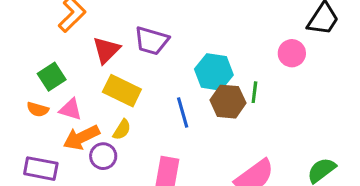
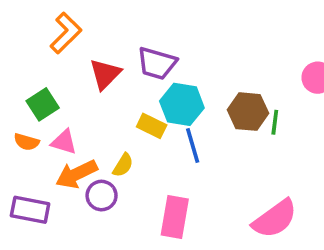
cyan hexagon: (214, 72) -> (182, 104), moved
yellow rectangle: (122, 91) -> (152, 126), moved, size x0.7
brown hexagon: (228, 102) -> (248, 112), moved

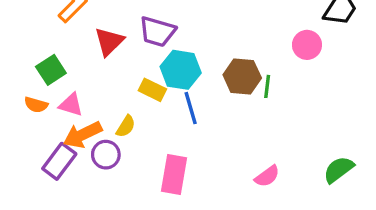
purple rectangle: (30, 210) -> (59, 161), moved, turned -64
pink semicircle: (275, 219) -> (267, 176), size x0.6

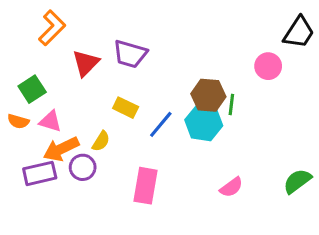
cyan hexagon: (181, 70) -> (204, 123), moved
blue line: (191, 108) -> (161, 124), turned 56
purple rectangle: (59, 161) -> (40, 173), turned 40

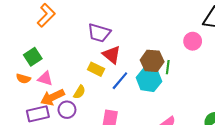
red triangle: (86, 63) -> (112, 55), moved, turned -36

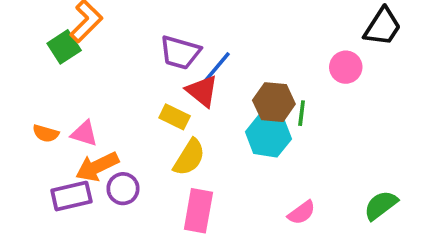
green square: (33, 57) -> (64, 47), moved
blue line: (120, 81) -> (217, 67), moved
yellow semicircle: (79, 92) -> (189, 157), moved, size x1.5

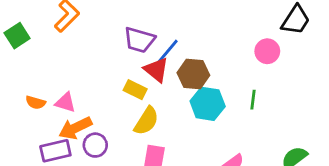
green square: (64, 47) -> (17, 36), moved
brown hexagon: (274, 102) -> (193, 74), moved
green line: (302, 113) -> (253, 100), moved

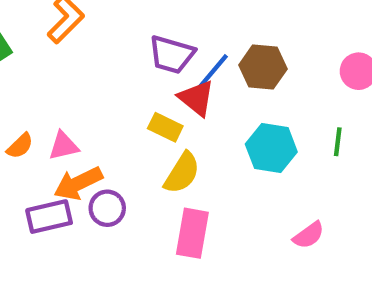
brown hexagon: (193, 74) -> (263, 67), moved
orange semicircle: (36, 102) -> (20, 146), turned -60
pink triangle: (65, 102) -> (64, 146), turned -30

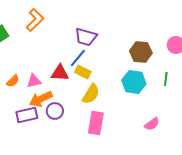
brown hexagon: (263, 67) -> (141, 52), moved
blue line: (213, 71) -> (78, 58), moved
red triangle: (197, 98) -> (60, 73), moved, turned -36

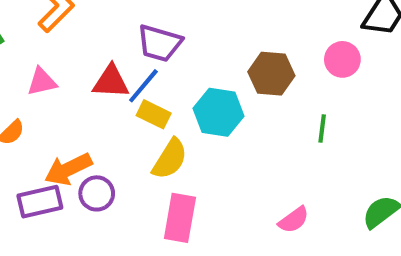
red triangle: (60, 73) -> (111, 82), moved
pink triangle: (34, 81) -> (42, 82), moved
cyan hexagon: (134, 82) -> (219, 112), moved

